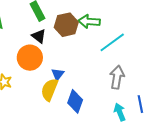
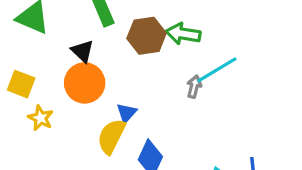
black triangle: (39, 36) -> (83, 51), moved
gray arrow: (117, 77) -> (194, 87), moved, size x0.6

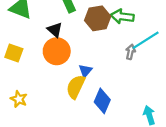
yellow star: (41, 118) -> (19, 99), moved

